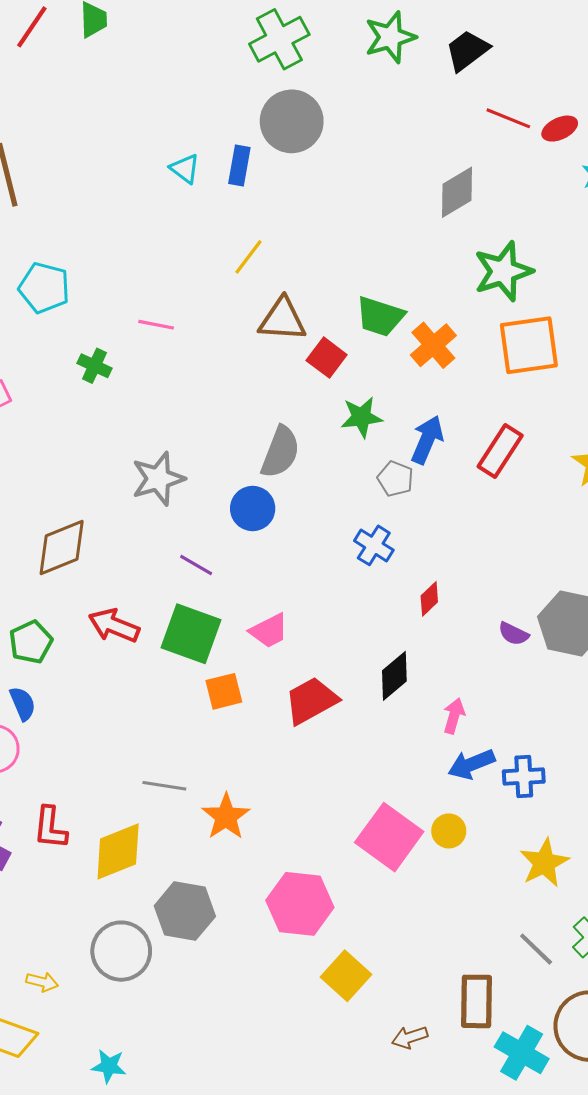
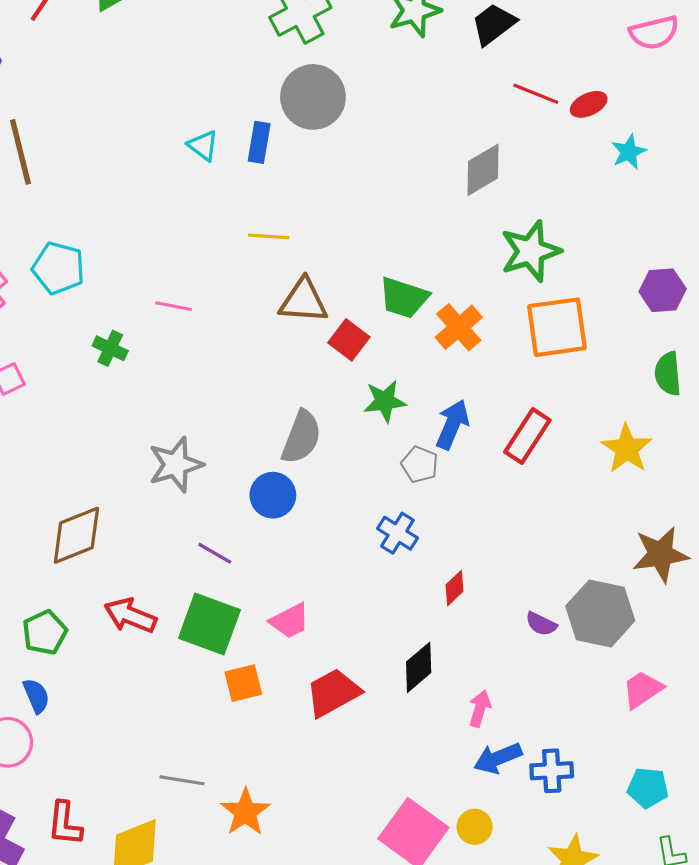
yellow line: (249, 257) -> (269, 236), turned 57

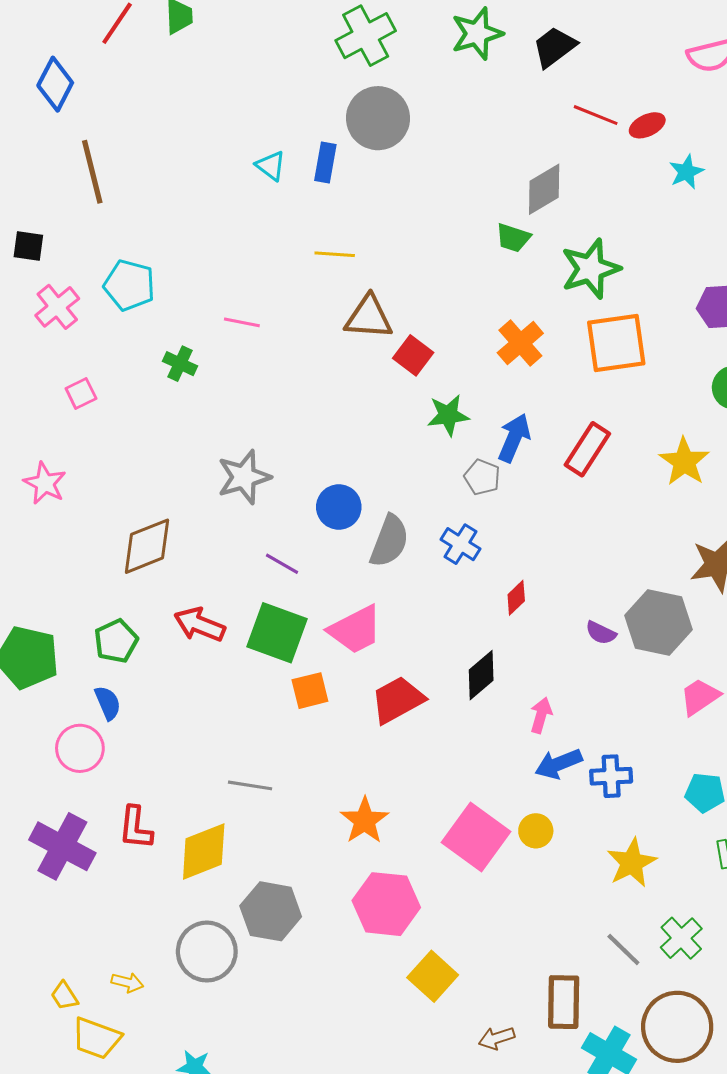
green trapezoid: (404, 298) -> (513, 238), moved, size x0.7
gray semicircle: (301, 437) -> (389, 541), moved
pink trapezoid: (290, 621) -> (355, 630), size x1.4
orange star: (245, 812) -> (365, 821), moved

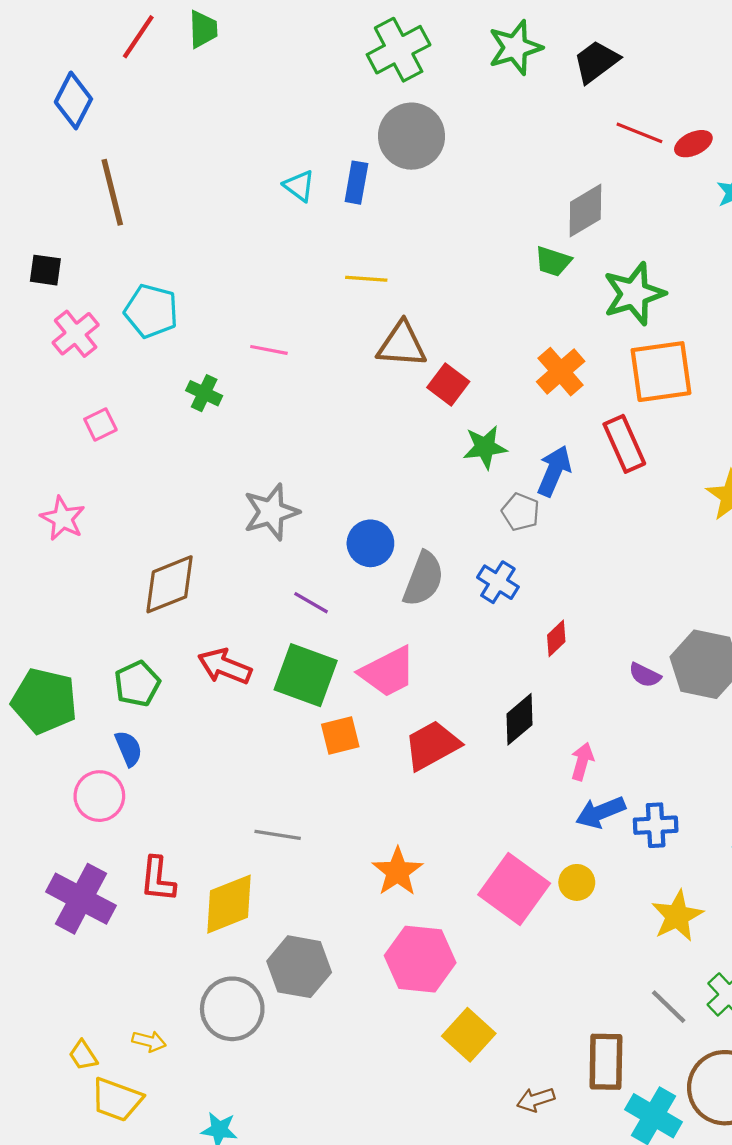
red rectangle: (587, 449) -> (624, 444), moved, turned -57

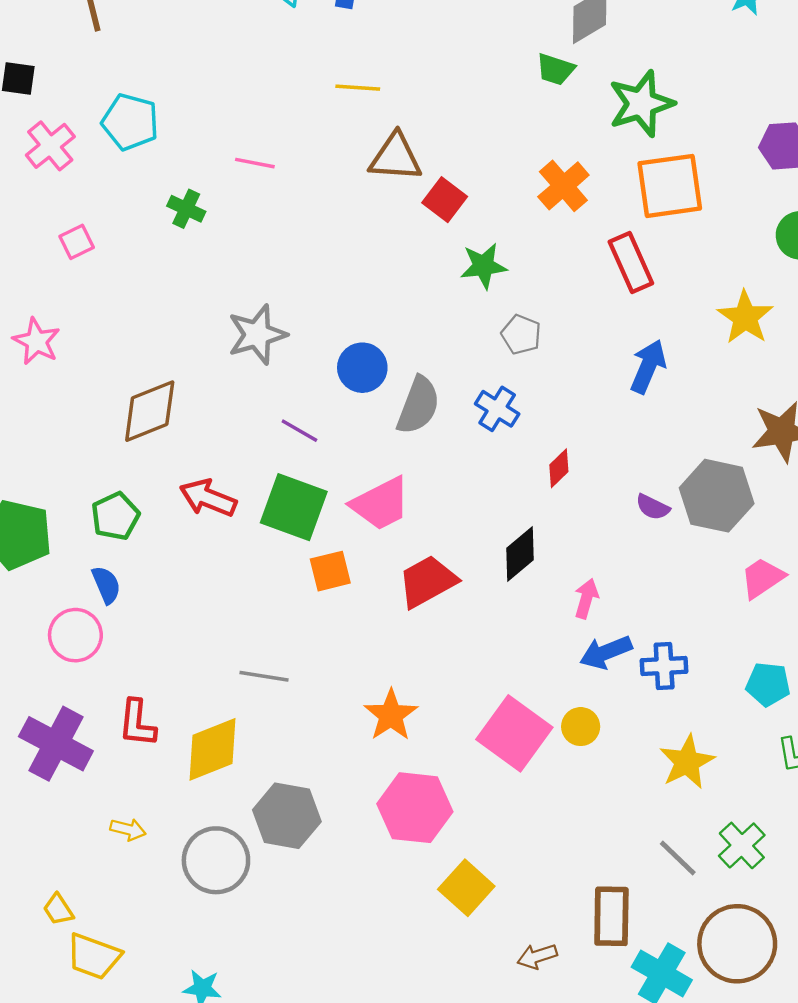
blue arrow: (554, 471) -> (648, 367), moved
yellow arrow: (149, 1041) -> (128, 829), moved

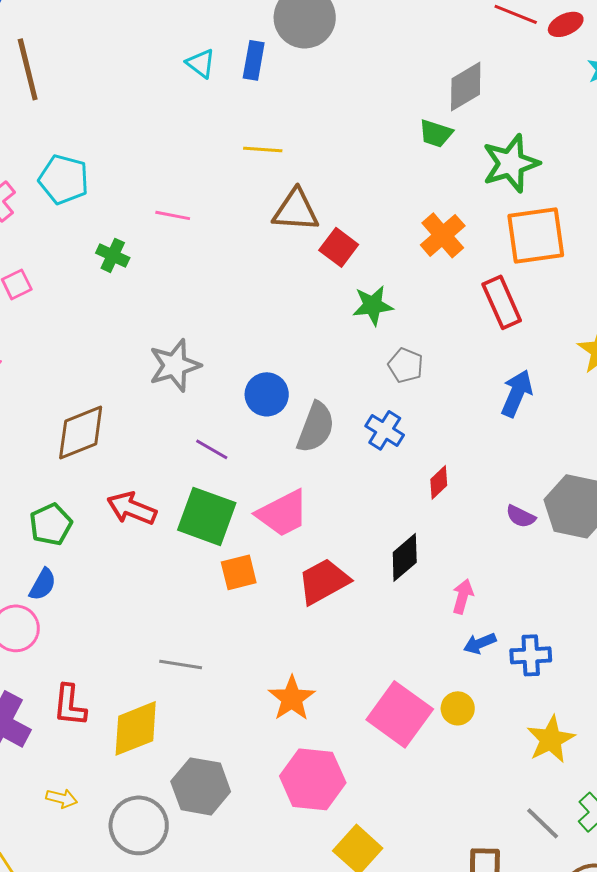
blue semicircle: (106, 585) -> (43, 584), turned 52
blue arrow: (606, 652) -> (480, 643), size x0.7

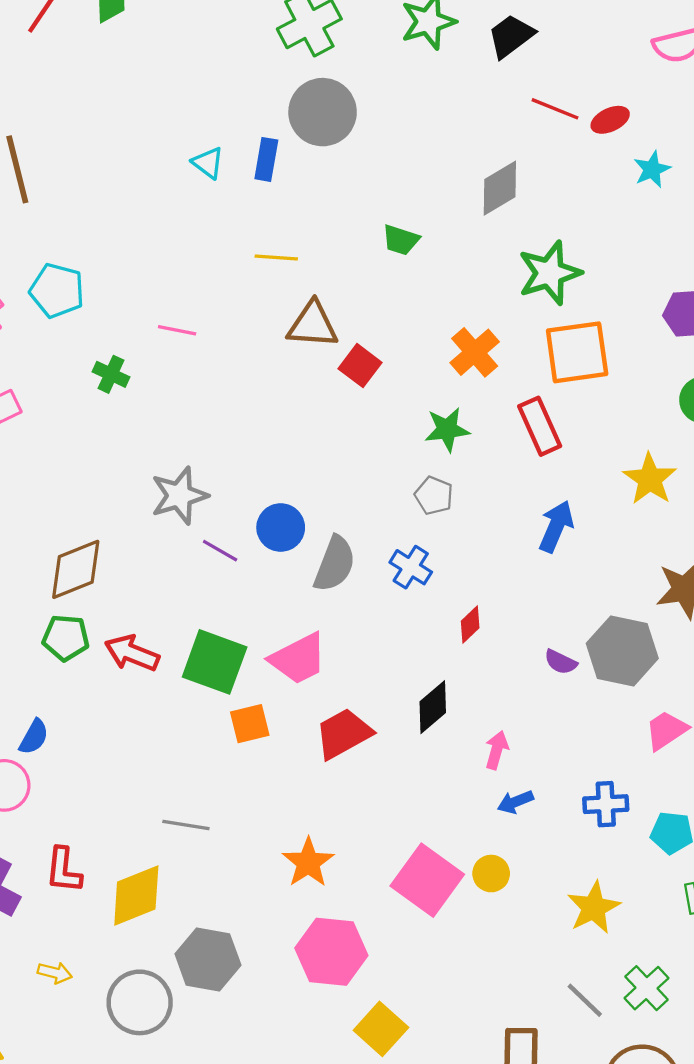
green trapezoid: (436, 133) -> (401, 240), moved
green star: (373, 305) -> (447, 429), moved
purple line: (212, 449) -> (220, 551), moved
green pentagon: (51, 524) -> (66, 638), moved, turned 30
blue cross: (531, 655) -> (606, 804), moved

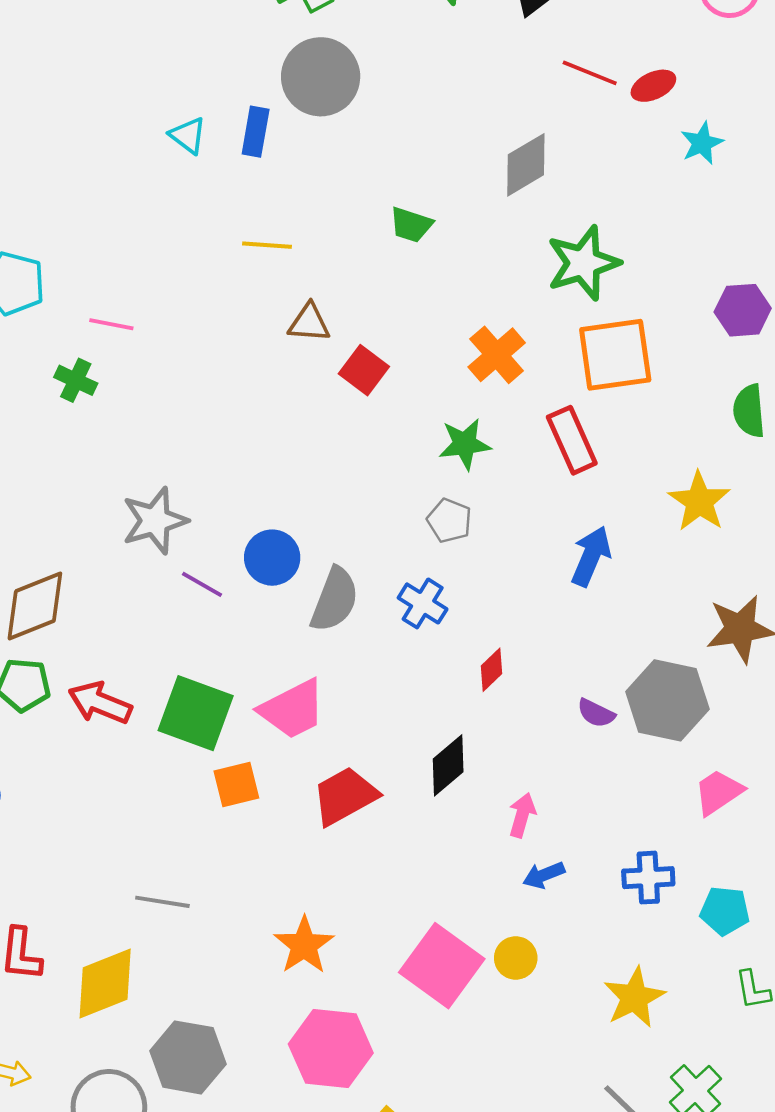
brown triangle: (313, 325) -> (309, 323), size x0.7
pink line: (177, 330) -> (111, 324), moved

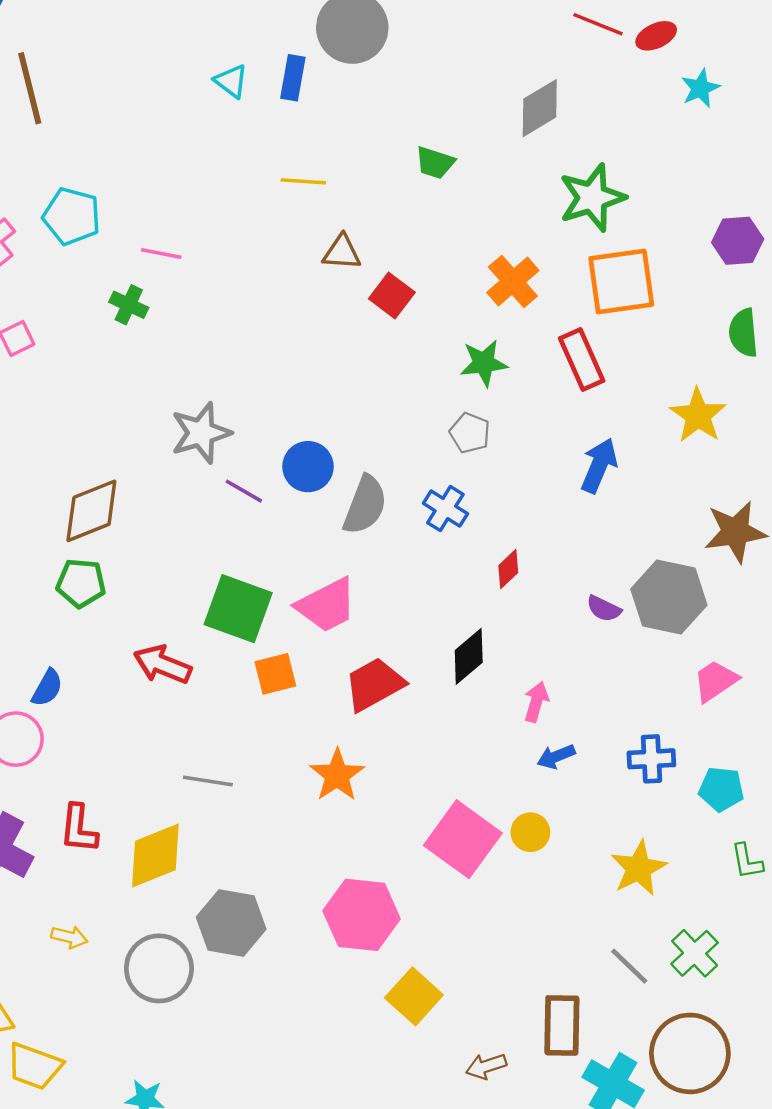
red arrow: (100, 703) -> (162, 665), moved
orange star: (304, 945) -> (337, 775), moved

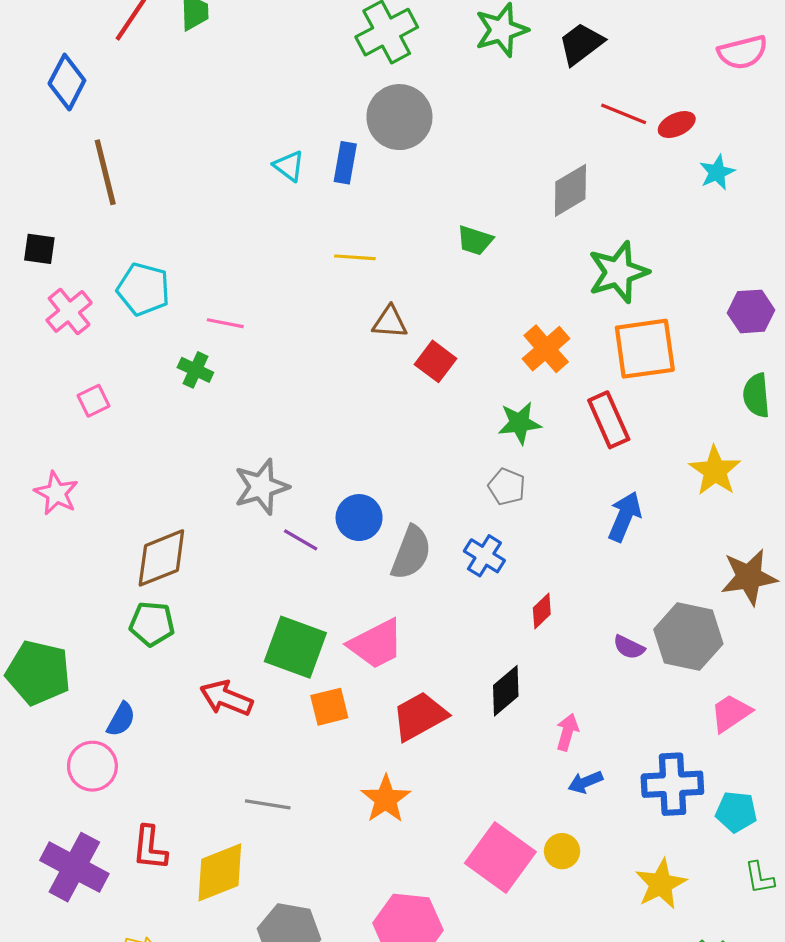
blue cross: (651, 759) -> (672, 784), size x1.4

